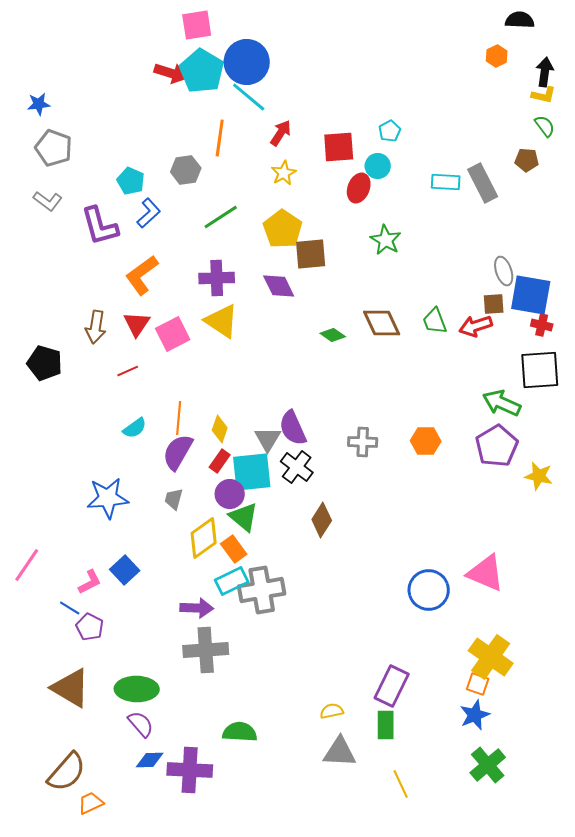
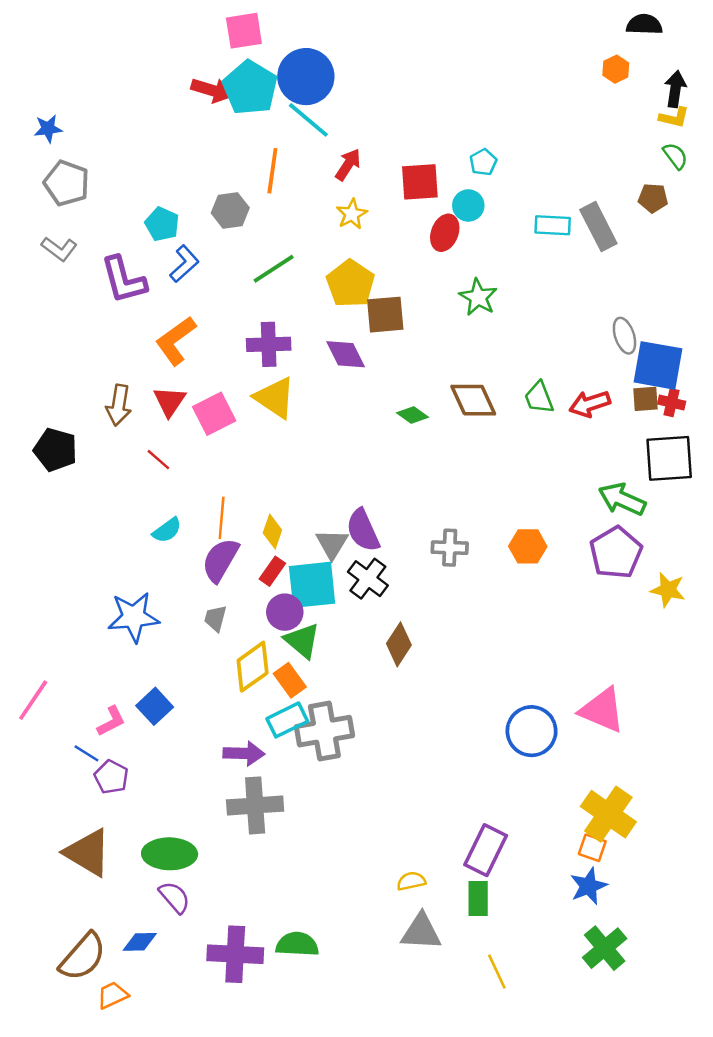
brown square: (494, 304) -> (646, 399), moved
red line: (128, 371) -> (158, 460), turned 65
green semicircle: (240, 732) -> (297, 944), moved
blue diamond: (150, 760) -> (140, 942), moved

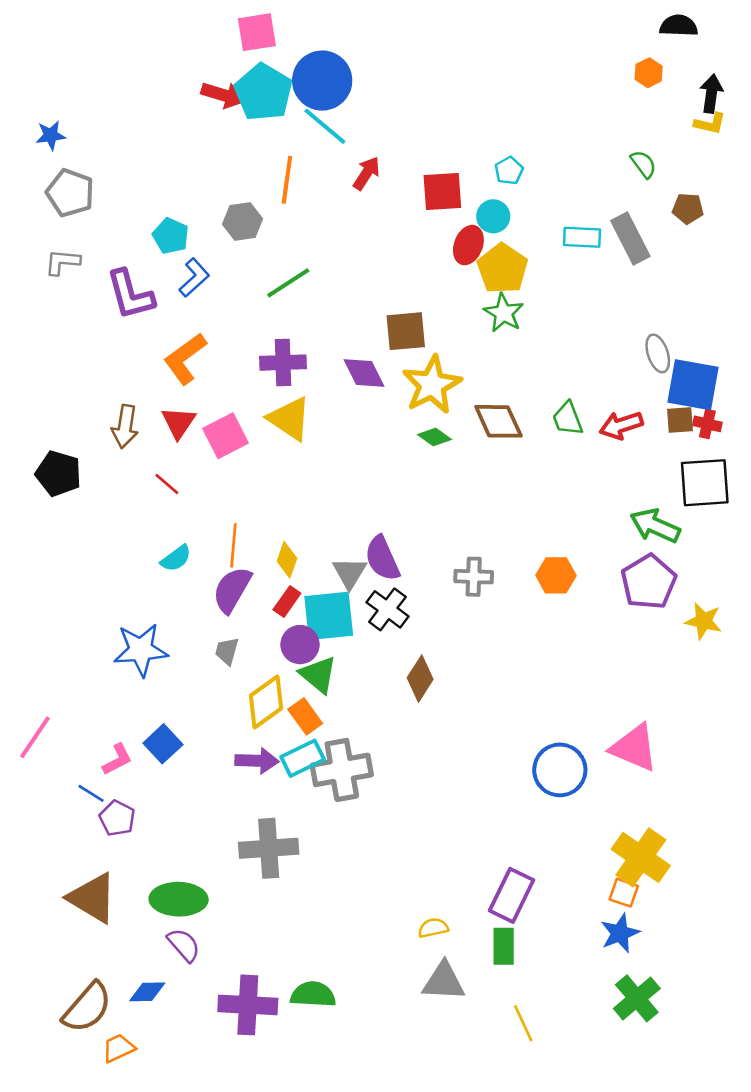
green semicircle: (675, 156) -> (643, 164), moved
yellow star: (352, 214) -> (432, 385), moved, size x1.8
gray L-shape: (59, 249) -> (62, 262), turned 148
yellow pentagon: (351, 284) -> (502, 269), moved
purple arrow: (244, 753) -> (257, 761), moved

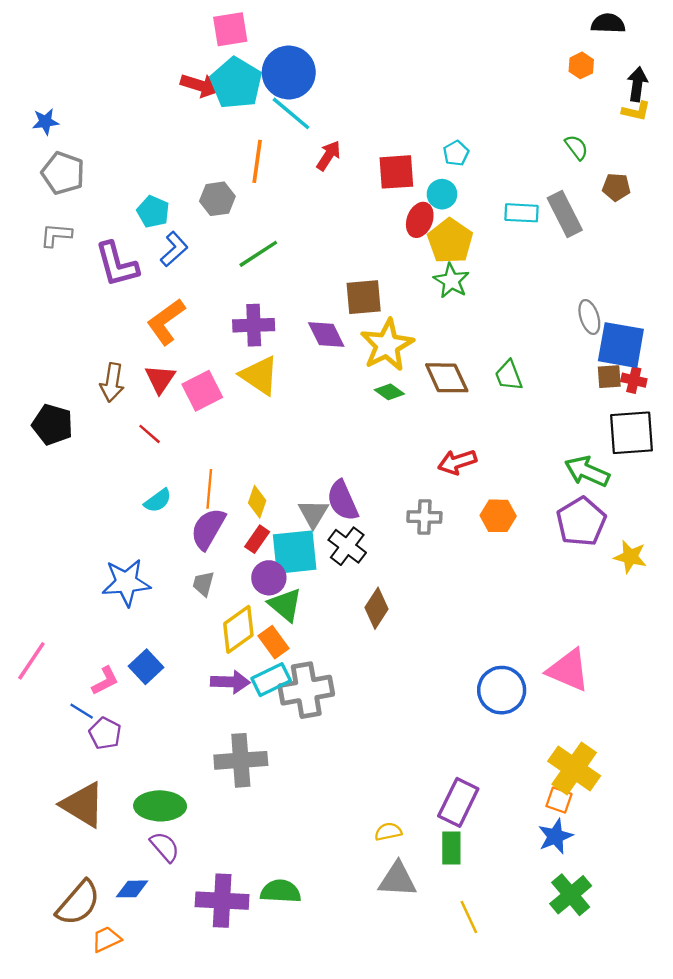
red arrow: (621, 425) -> (457, 462), moved

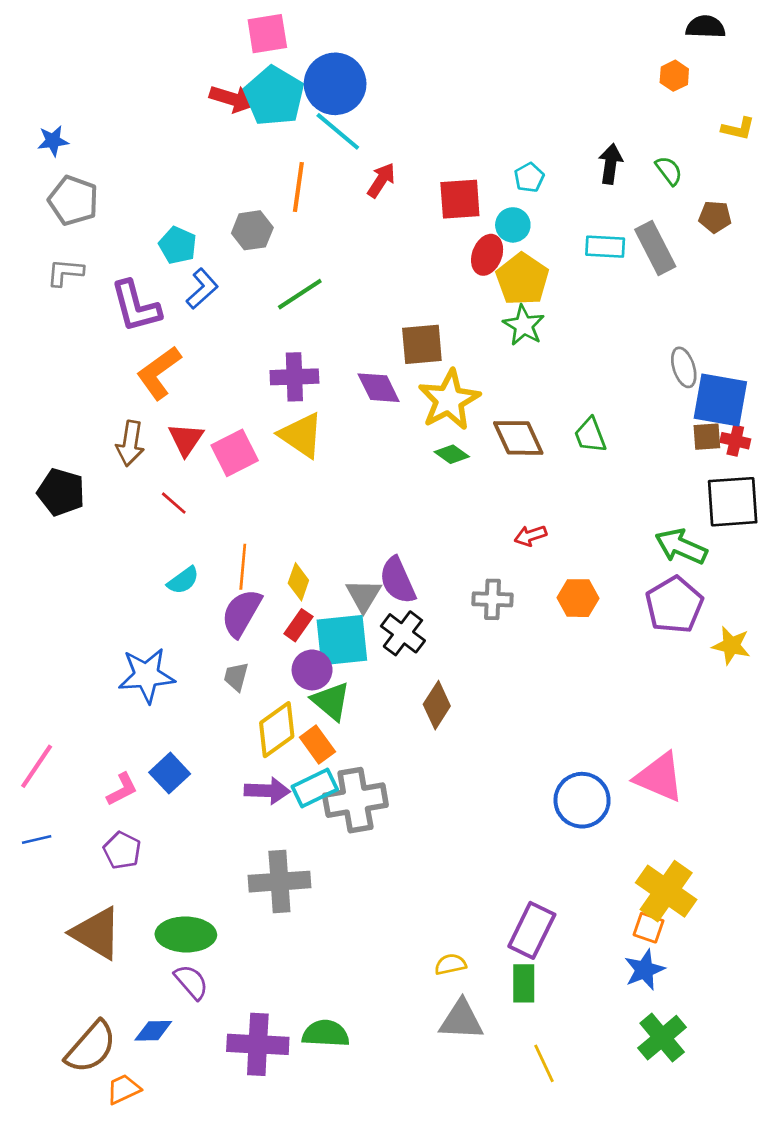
black arrow: (637, 84) -> (611, 164), moved
orange L-shape: (166, 322) -> (159, 373), moved
red arrow: (457, 462) -> (530, 536), size x0.7
blue line: (82, 711) -> (37, 840), moved, turned -45

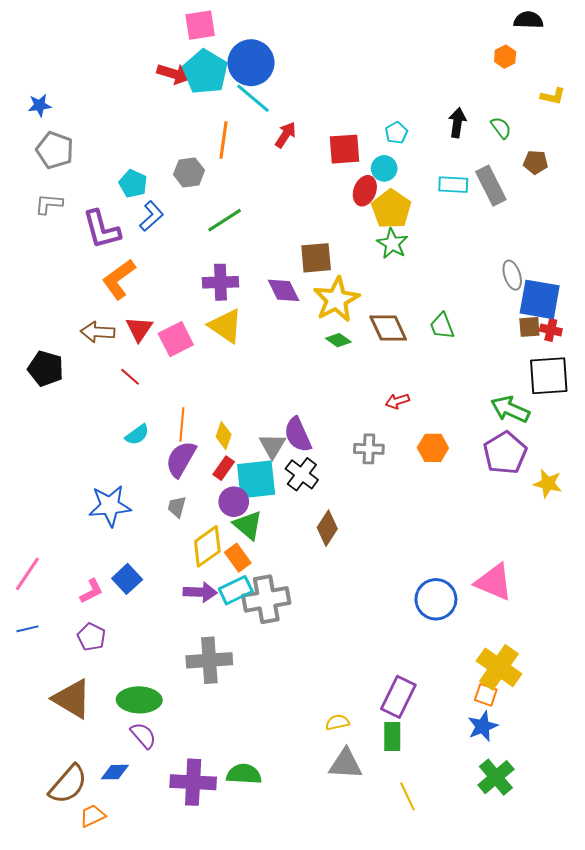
brown arrow: (130, 443) -> (98, 332), turned 84

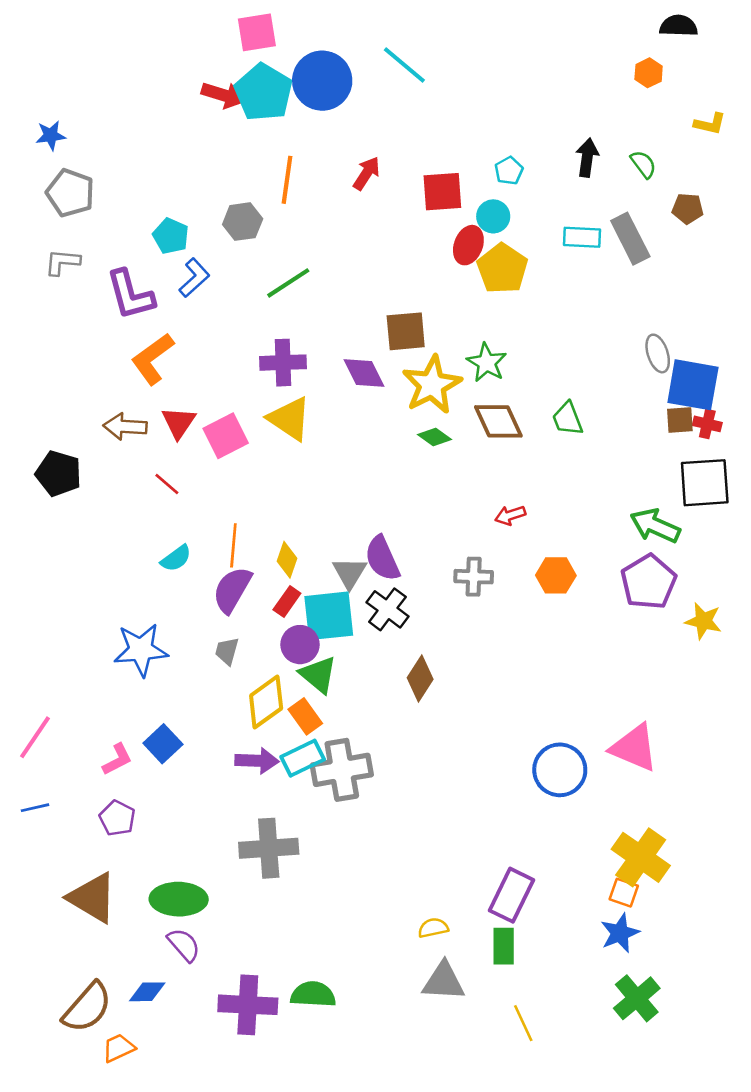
cyan line: (253, 98) -> (404, 65), moved
green star: (392, 244) -> (487, 363), moved

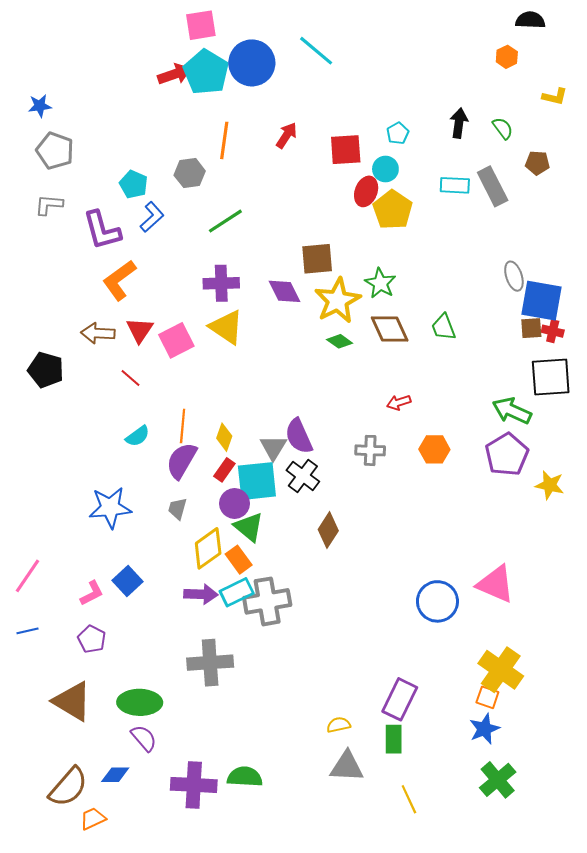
red arrow: (223, 95) -> (174, 74), turned -36

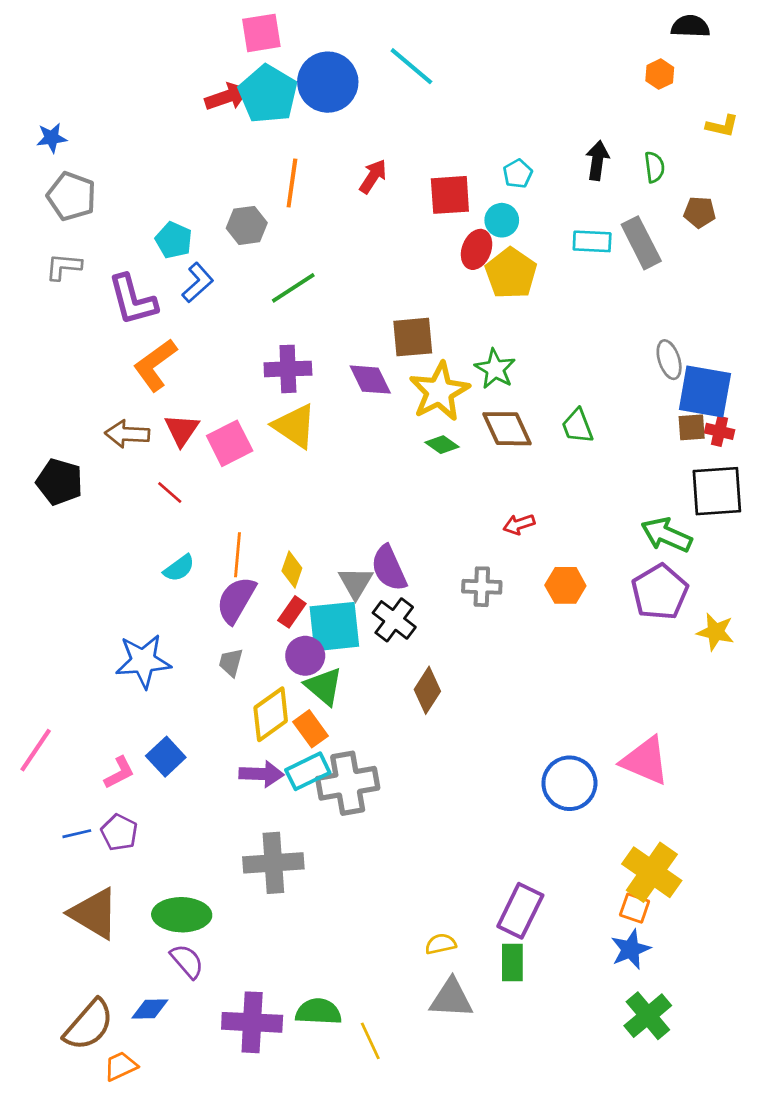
green semicircle: (503, 128) -> (654, 167), turned 30
blue line: (28, 631) -> (77, 834), moved
yellow line: (409, 799) -> (370, 1041), moved

